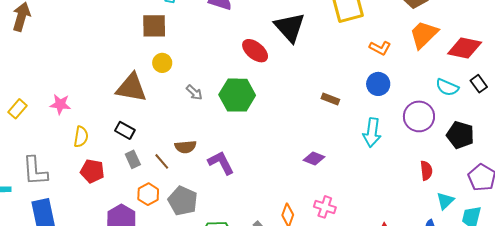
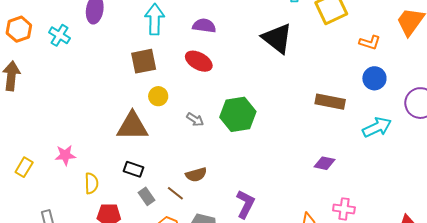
red ellipse: (255, 51) -> (199, 61), moved
brown rectangle: (330, 99) -> (330, 102), size x1.6
cyan arrow: (372, 133) -> (377, 127), turned -112
purple L-shape: (221, 163) -> (245, 204), moved, turned 64

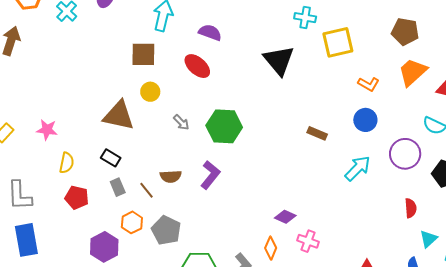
brown rectangle: (330, 102) -> (317, 133), size x0.7
cyan arrow: (377, 127) -> (358, 168), turned -32
purple diamond: (325, 163) -> (285, 217), moved
purple L-shape: (245, 204) -> (210, 175), moved

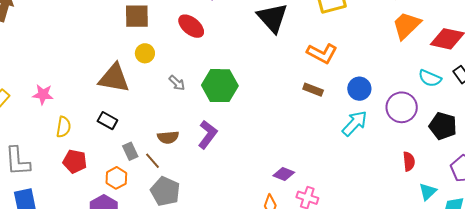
orange L-shape: (368, 84) -> (322, 53), moved, size x1.4
blue circle: (365, 120) -> (359, 89), moved
gray rectangle: (118, 187) -> (130, 151), moved
brown line: (147, 190) -> (152, 161), moved
orange hexagon: (132, 222) -> (116, 178), moved

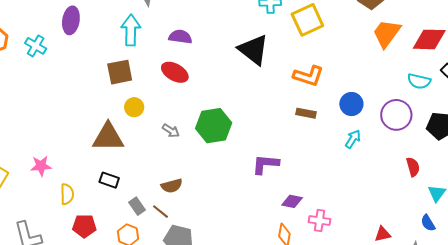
cyan arrow: (355, 123) -> (353, 139), size x0.7
purple L-shape: (208, 135) -> (265, 164), moved, turned -112

